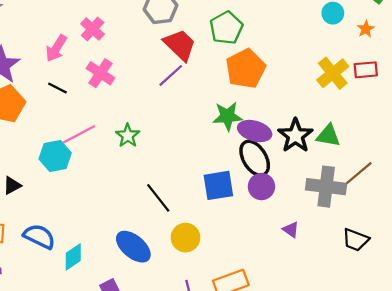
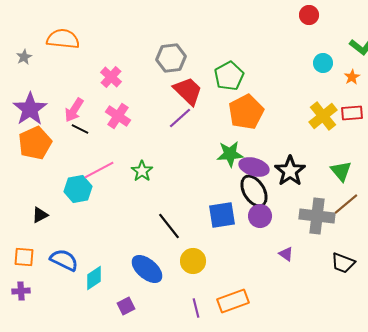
pink arrow: (56, 48) -> (74, 110), moved
green triangle: (328, 136) -> (341, 171), moved, turned 40

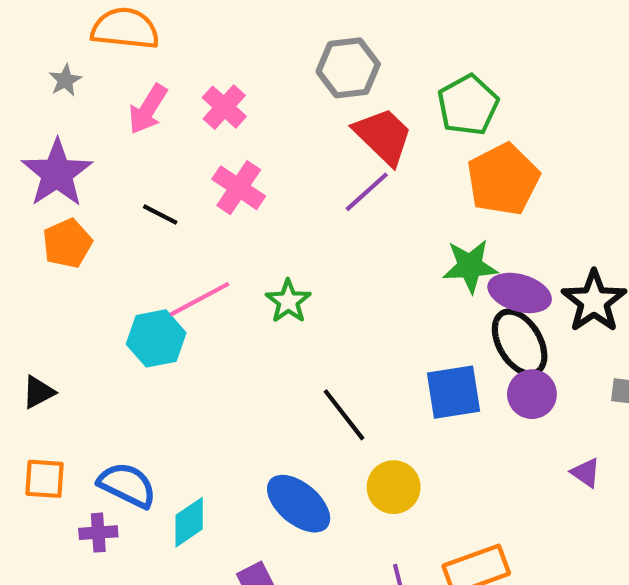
gray star: (24, 57) -> (65, 80), moved
pink arrow: (74, 110) -> (148, 109), moved
orange pentagon: (35, 143) -> (67, 243), size x0.7
black triangle: (40, 215) -> (38, 392), moved
purple cross: (21, 291) -> (98, 533), moved

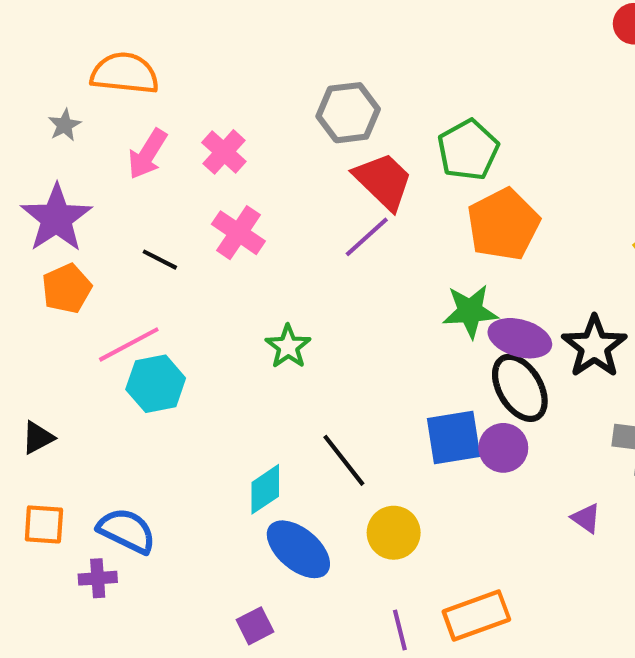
pink line: (199, 299) -> (129, 344), moved
purple circle: (532, 394) -> (503, 448), moved
cyan diamond: (189, 522) -> (265, 489), moved

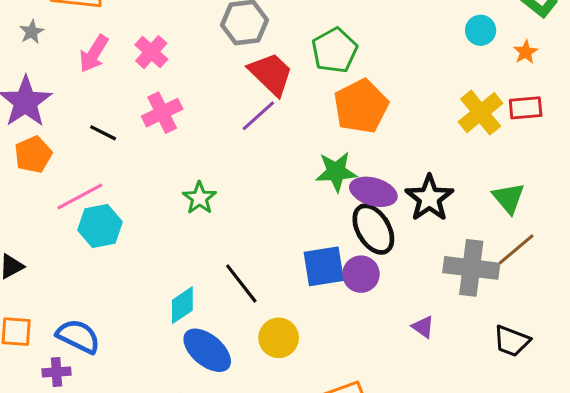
pink cross: (238, 233) -> (162, 113), turned 30

